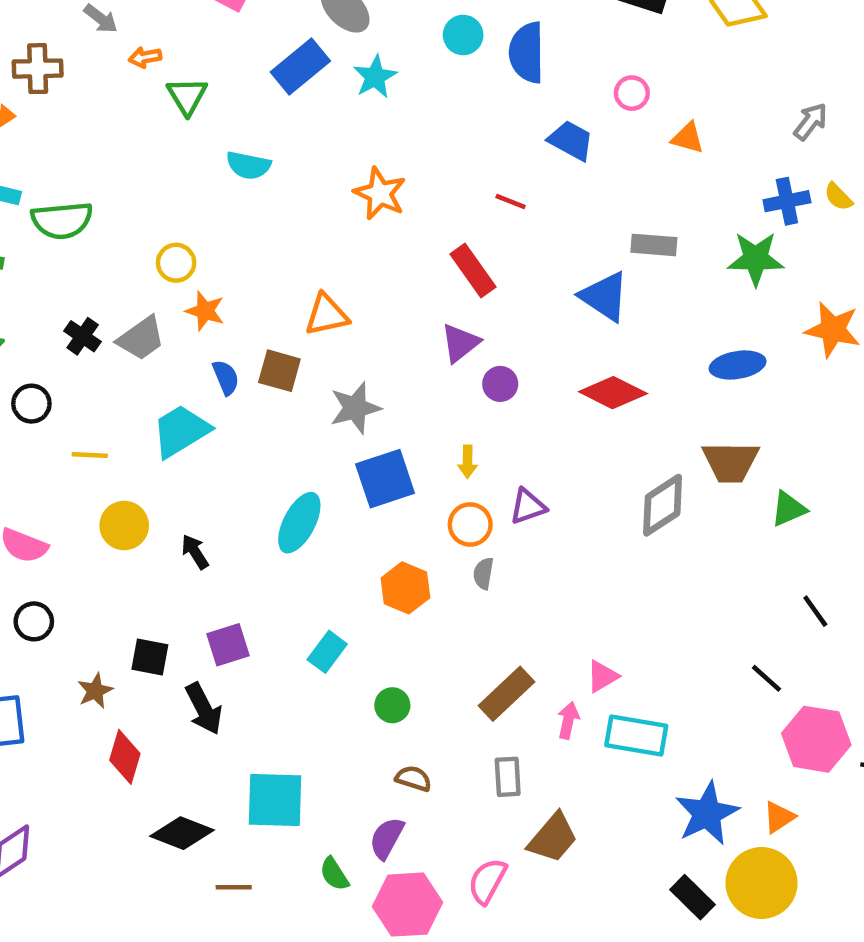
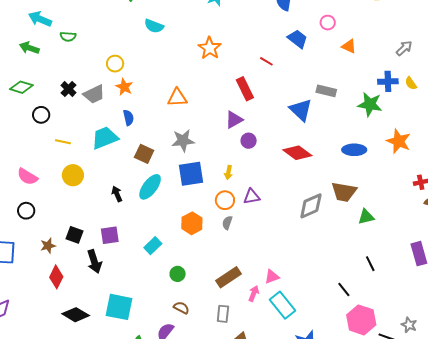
green semicircle: (62, 220) -> (68, 37), size x0.6
brown square: (279, 371) -> (144, 154), moved
black arrow: (195, 552) -> (117, 194), moved
cyan rectangle: (636, 735) -> (282, 305), turned 32

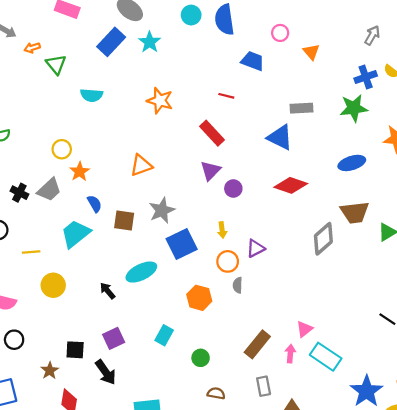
orange triangle: (349, 46) -> (311, 52), turned 42
orange star: (124, 87) -> (80, 172), turned 30
brown square: (144, 154) -> (124, 221), moved
cyan ellipse: (150, 187) -> (141, 272), turned 44

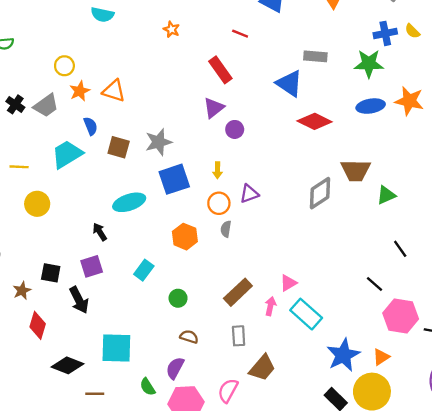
orange star: (160, 101) -> (171, 29), size x0.6
blue ellipse: (352, 163) -> (371, 106), moved
orange triangle: (141, 165) -> (114, 91), moved, turned 30
red diamond: (291, 185) -> (315, 121), moved
black arrow: (108, 291) -> (100, 232), moved

